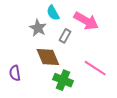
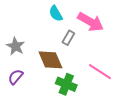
gray star: (38, 28) -> (16, 46), moved
purple semicircle: (15, 73) -> (16, 77), turned 49

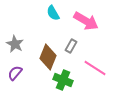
gray rectangle: (68, 38) -> (71, 46), moved
brown diamond: (50, 60) -> (48, 57), turned 45

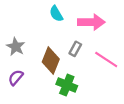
pink arrow: (86, 21) -> (91, 22), turned -30
pink line: (95, 68) -> (106, 59), moved

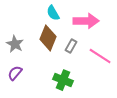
brown diamond: (51, 61) -> (48, 38), moved

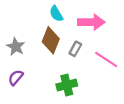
green cross: (63, 80) -> (67, 85), turned -36

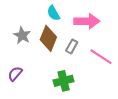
gray star: (16, 47) -> (22, 35), moved

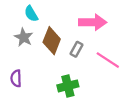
cyan semicircle: (53, 13) -> (31, 14), moved
purple semicircle: (15, 74) -> (16, 78), turned -42

